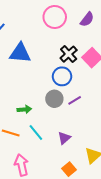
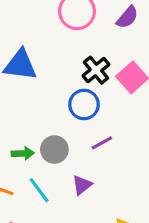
gray circle: (54, 99) -> (54, 150), moved
purple triangle: (64, 138) -> (82, 185), moved

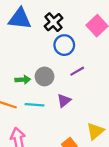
black cross: (96, 70) -> (53, 22), moved
cyan line: (39, 190) -> (35, 105), turned -48

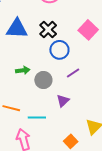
green arrow: (23, 80) -> (23, 70), moved
cyan line: (35, 105) -> (37, 118), moved

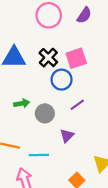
pink square: (88, 30) -> (76, 58), moved, turned 30

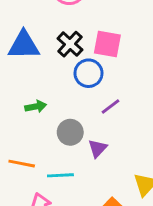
pink square: (76, 58) -> (107, 44), turned 30
gray circle: (45, 113) -> (70, 132), moved

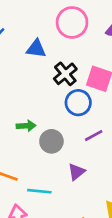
blue triangle: (24, 45) -> (36, 49), moved, size x0.7
gray circle: (70, 132) -> (51, 141), moved

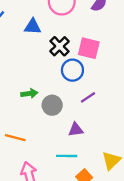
purple triangle: (76, 172) -> (76, 130), turned 35
cyan line: (39, 191) -> (67, 156), moved

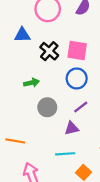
blue circle: (72, 70) -> (77, 78), moved
green arrow: (29, 94) -> (31, 83), moved
purple line: (88, 97) -> (81, 107), moved

